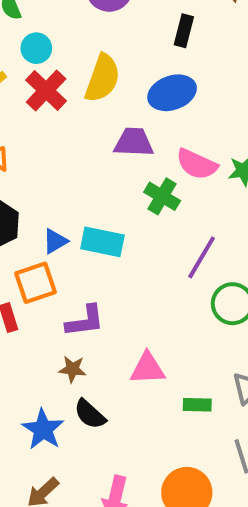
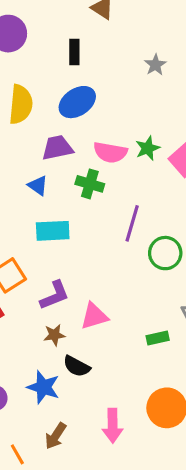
blue triangle: (55, 241) -> (38, 186), moved, turned -40
pink triangle: (147, 368) -> (94, 316), moved

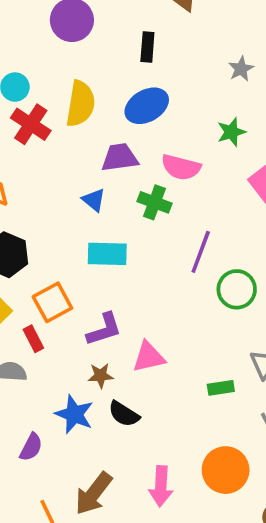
green star: (148, 148) -> (231, 132), moved
blue star: (43, 387) -> (74, 414), moved
brown arrow: (56, 436) -> (94, 493), size x1.4

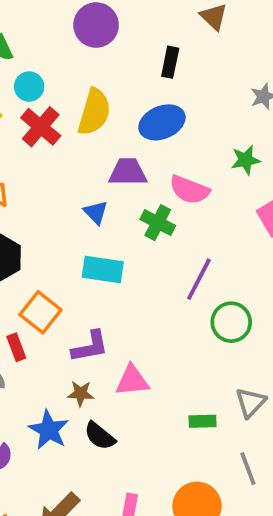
orange square: (52, 302) -> (40, 312), turned -30

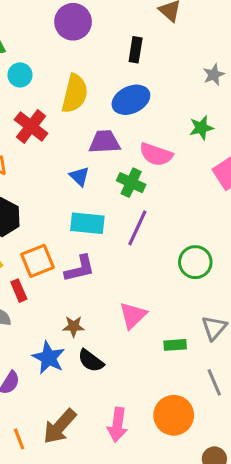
red cross: (41, 127) -> (31, 126), moved
purple line: (199, 279) -> (137, 228), moved
orange square: (40, 312) -> (37, 261), turned 32
purple L-shape: (90, 347) -> (80, 269), moved
pink triangle: (132, 380) -> (133, 315), moved, turned -36

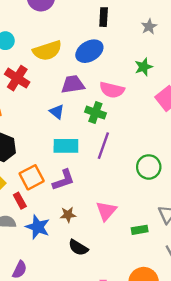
black rectangle: (136, 50) -> (104, 17), moved
yellow semicircle: (75, 94) -> (47, 51), turned 64
brown star: (74, 326) -> (68, 215), moved
blue star: (49, 358) -> (38, 227), moved

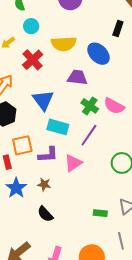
blue ellipse: (89, 51) -> (98, 54), turned 60
pink semicircle: (112, 90) -> (114, 106), moved
blue triangle: (57, 112) -> (43, 100), moved, size x1.6
pink triangle: (106, 211) -> (73, 163), moved

